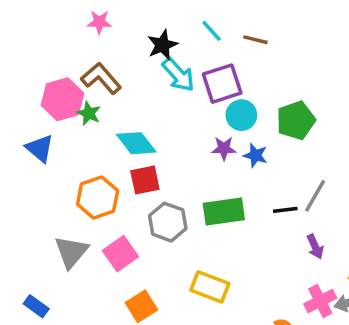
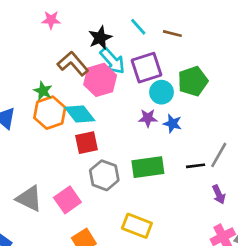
brown L-shape: (101, 78) -> (73, 64), moved
pink hexagon: (63, 99) -> (100, 80), moved
green pentagon: (296, 120) -> (193, 81), moved
orange hexagon: (98, 198) -> (50, 113), moved
gray triangle: (71, 252) -> (29, 199), turned -44

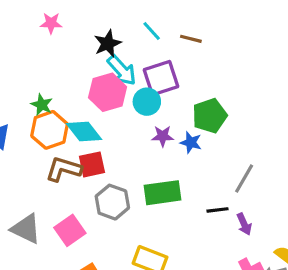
brown L-shape: (73, 64) -> (64, 169), moved, turned -32
green pentagon: (193, 81) -> (210, 116), moved
cyan circle: (162, 92) -> (147, 102), moved
black line: (196, 166) -> (217, 210), moved

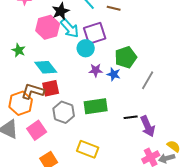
pink hexagon: (108, 92) -> (48, 27), moved
orange hexagon: (50, 130) -> (21, 103), moved
gray line: (244, 179) -> (148, 80), moved
purple arrow: (244, 224) -> (148, 126), size x1.5

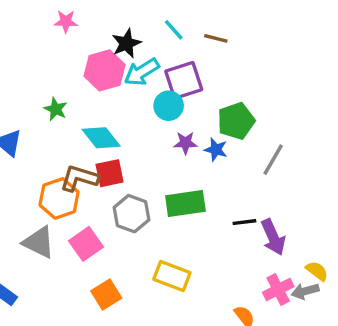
cyan arrow: (70, 28) -> (142, 72), turned 100

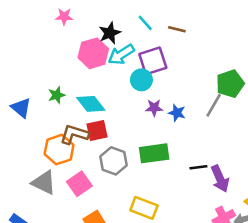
green star: (56, 109) -> (57, 95), moved, turned 30
green pentagon: (236, 121) -> (230, 84), moved
gray line: (273, 160) -> (214, 105), moved

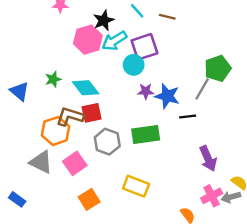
blue star: (177, 113) -> (167, 96), size x1.5
black line: (198, 167) -> (188, 117), moved

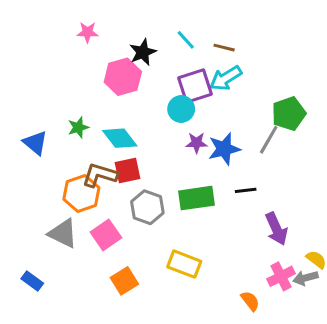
cyan arrow: (114, 41) -> (226, 78), moved
blue star: (167, 96) -> (224, 149), turned -30
black line: (188, 117) -> (246, 190), moved

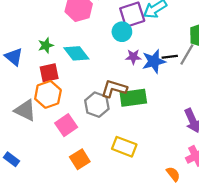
red square: (127, 170) -> (49, 73), moved
brown L-shape: (100, 175) -> (114, 89), moved
black line: (246, 190) -> (170, 57), moved
gray triangle: (63, 233) -> (25, 110), moved

